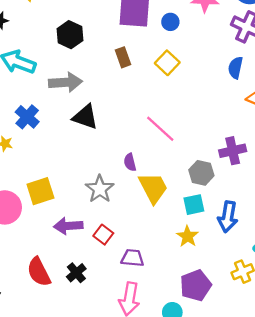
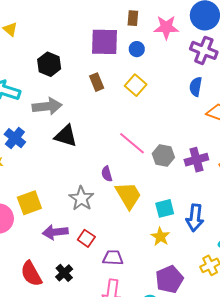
gray hexagon: (201, 173) -> (163, 155), moved

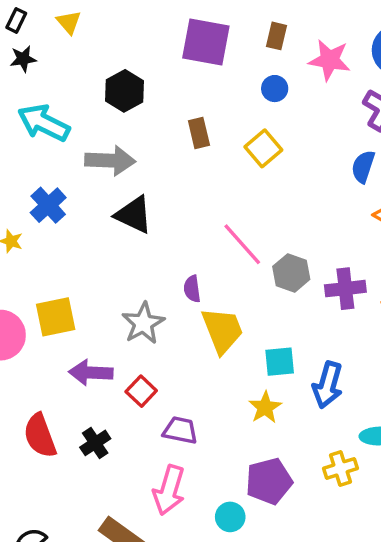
purple square: (105, 42) -> (206, 42), moved

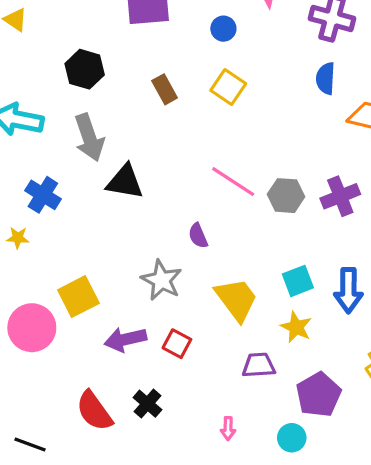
gray arrow: (110, 161) -> (89, 138), turned 84
yellow trapezoid: (222, 330) -> (236, 299), moved
purple trapezoid: (180, 430) -> (259, 365), moved
pink arrow: (169, 490) -> (228, 429), size x0.5

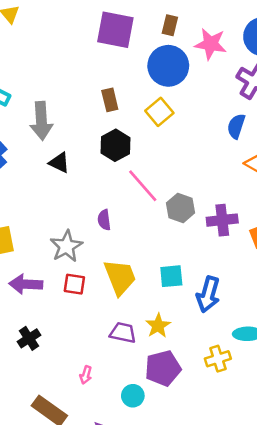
blue circle: (223, 29) -> (168, 66), size x2.0
black hexagon: (85, 69) -> (115, 145), moved
black triangle: (125, 182) -> (59, 163), size x0.7
yellow star: (296, 327) -> (158, 326), moved
red square: (177, 344) -> (74, 284), moved, turned -35

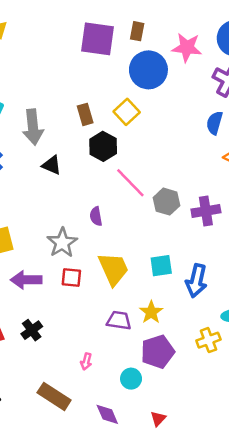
brown rectangle: (170, 25) -> (137, 31), moved
brown rectangle: (110, 100) -> (85, 114), moved
yellow square: (159, 112) -> (127, 112), moved

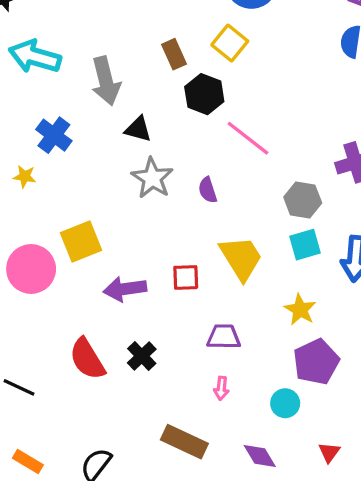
gray hexagon: (167, 202) -> (303, 200), moved
gray star: (62, 243) -> (152, 178), moved
purple trapezoid: (119, 320) -> (224, 337), moved

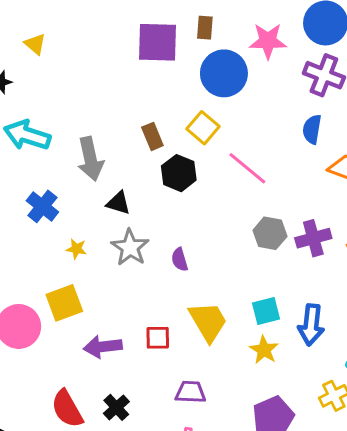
pink line: (248, 138) -> (247, 168), moved
yellow star: (25, 176) -> (76, 249), moved
gray hexagon: (303, 200) -> (270, 233), moved
yellow star: (300, 310) -> (264, 350), moved

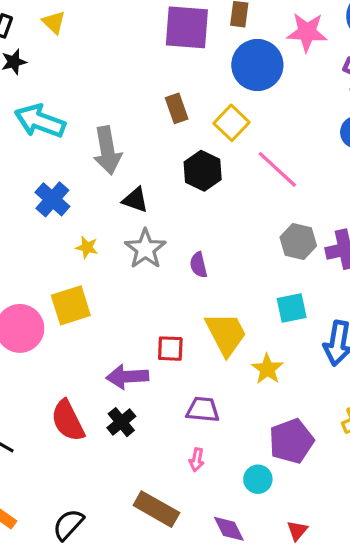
brown rectangle: (152, 136) -> (177, 108), moved
cyan square: (266, 311) -> (292, 308), moved
purple arrow: (103, 347) -> (127, 377), moved
yellow star: (264, 350) -> (267, 369), moved

